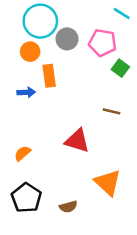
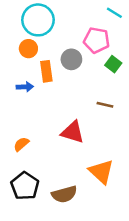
gray circle: (67, 39) -> (71, 59), moved
brown semicircle: (68, 207) -> (64, 194), size x1.5

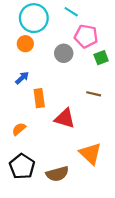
cyan line: (114, 13) -> (71, 12), moved
green square: (113, 64) -> (101, 58), turned 32
orange rectangle: (46, 71) -> (39, 98), moved
blue arrow: (25, 87) -> (22, 78), turned -40

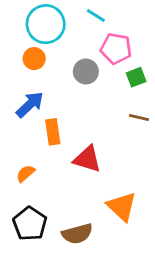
blue arrow: (22, 78) -> (30, 105), size x1.5
brown line: (94, 94) -> (139, 117), moved

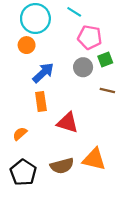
gray circle: (86, 72) -> (83, 67), moved
blue arrow: (30, 105) -> (43, 73), moved
orange triangle: (122, 206) -> (94, 159), turned -30
brown semicircle: (77, 234) -> (62, 166), moved

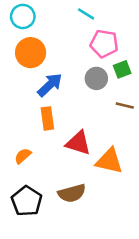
cyan circle: (35, 19) -> (23, 16), moved, size x0.7
orange circle: (27, 45) -> (31, 53), size x1.5
orange triangle: (94, 159) -> (109, 161), moved

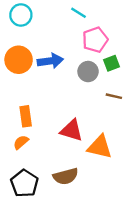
pink pentagon: (104, 44) -> (95, 40), turned -30
orange circle: (31, 53) -> (19, 60), moved
blue arrow: (50, 85) -> (50, 61), moved, turned 35
orange rectangle: (47, 118) -> (26, 116), moved

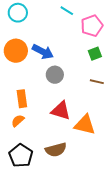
pink pentagon: (95, 40) -> (92, 26), moved
blue arrow: (50, 61) -> (43, 52), turned 35
gray circle: (88, 72) -> (55, 75), moved

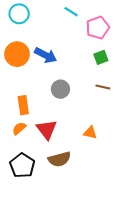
gray circle: (55, 75) -> (60, 89), moved
red triangle: (61, 111) -> (47, 129), moved, turned 35
orange triangle: (85, 125) -> (90, 133), size x0.6

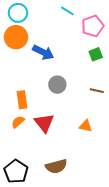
orange circle: (17, 54) -> (16, 37), moved
brown line: (103, 87) -> (97, 91), moved
brown semicircle: (59, 159) -> (56, 166), moved
black pentagon: (22, 166) -> (16, 171), moved

